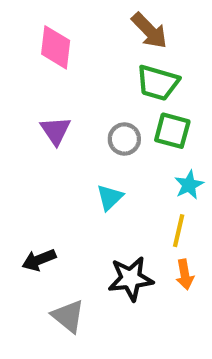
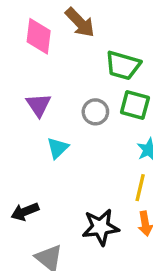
brown arrow: (149, 31) -> (80, 22), moved
cyan triangle: (110, 197) -> (58, 148), moved

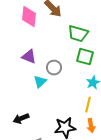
purple triangle: (39, 105) -> (29, 57), turned -35
gray circle: (95, 112) -> (54, 68), moved

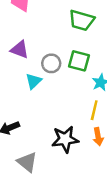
green square: (85, 57) -> (79, 61), moved

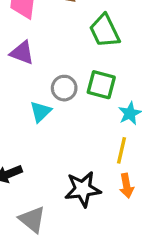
green trapezoid: (82, 20) -> (105, 31), turned 48
purple triangle: (20, 49) -> (22, 53), moved

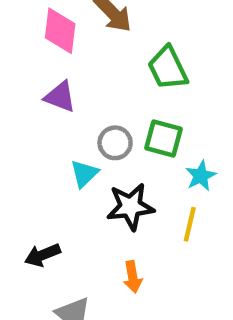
orange arrow: (126, 186) -> (133, 277), moved
black star: (83, 189) -> (130, 207), moved

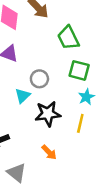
green square: (163, 138) -> (79, 70), moved
orange arrow: (133, 277) -> (49, 152), turned -35

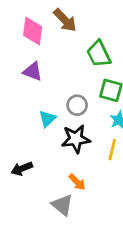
gray circle: (39, 79) -> (77, 105), moved
gray triangle: (17, 173) -> (62, 205), moved

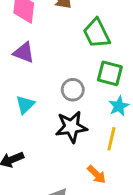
cyan triangle: (47, 119) -> (25, 105), moved
orange arrow: (77, 182) -> (97, 174), moved

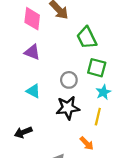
cyan triangle: (25, 105) -> (33, 91), turned -48

